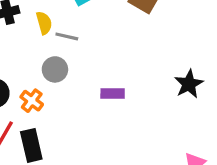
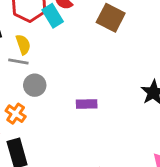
gray line: (67, 36) -> (18, 61), moved

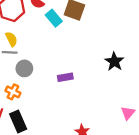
cyan rectangle: (53, 16) -> (54, 18), moved

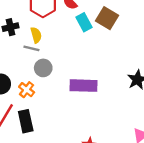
purple rectangle: (65, 77) -> (84, 86), size x1.6

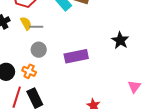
gray line: (31, 48) -> (36, 27), moved

